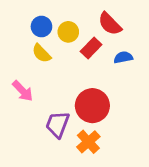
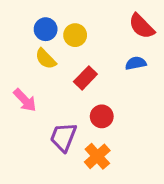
red semicircle: (110, 24) -> (142, 26), moved
red rectangle: (91, 48) -> (85, 78), moved
red circle: (92, 106) -> (102, 116), size x0.6

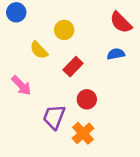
blue circle: (46, 29) -> (16, 12), moved

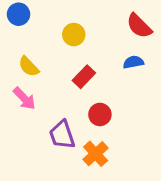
yellow semicircle: (39, 50) -> (29, 67), moved
purple trapezoid: (54, 117) -> (62, 135), turned -40

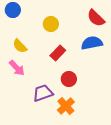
blue semicircle: (133, 62) -> (92, 43), size x1.5
purple trapezoid: (62, 135) -> (43, 93), turned 90

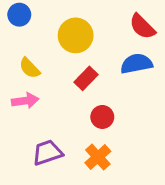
yellow circle: (51, 24) -> (76, 35), size x1.5
pink arrow: (17, 68) -> (25, 101), turned -54
purple trapezoid: (43, 93) -> (47, 153), moved

